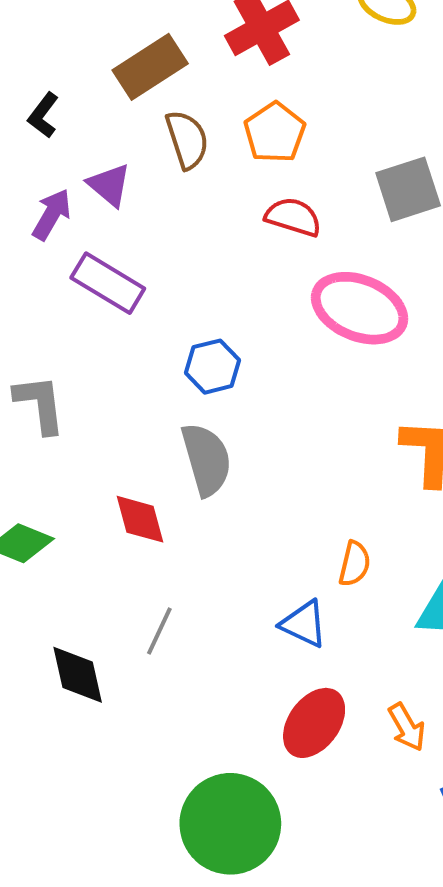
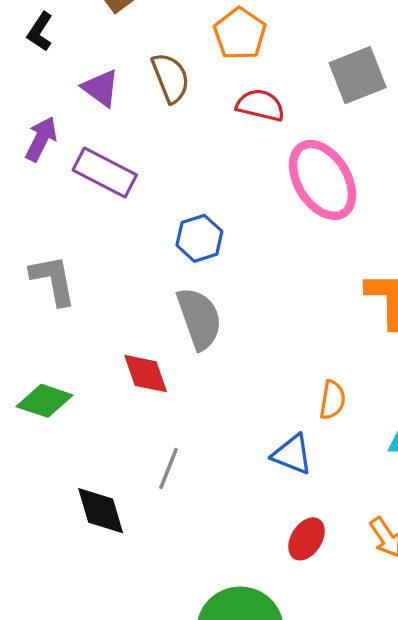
brown semicircle: (187, 140) -> (171, 78), moved
purple arrow: (52, 214) -> (41, 139), moved
pink ellipse: (360, 308) -> (323, 180), turned 40
red ellipse: (314, 723) -> (307, 539), size x0.7

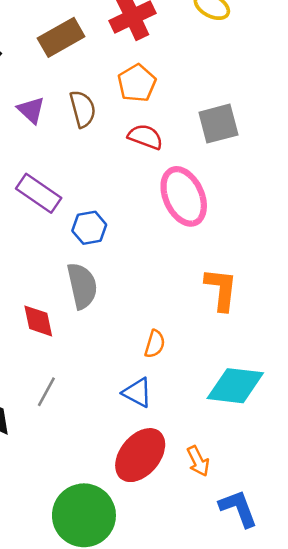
purple rectangle: (105, 172) -> (39, 193), moved
orange semicircle: (332, 400) -> (155, 344), moved
red ellipse: (307, 539) -> (140, 455), size x1.8

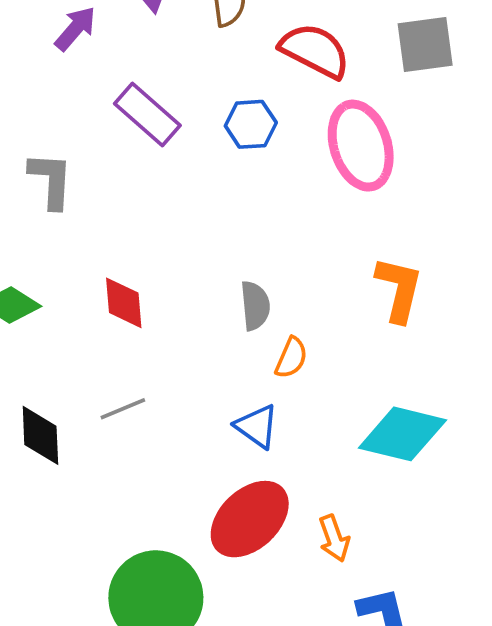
red semicircle: (145, 137) -> (315, 51), size x1.4
blue hexagon: (89, 228) -> (251, 124), moved
gray semicircle: (82, 286) -> (255, 306), moved, size x0.7
gray line: (46, 392) -> (123, 409), turned 32

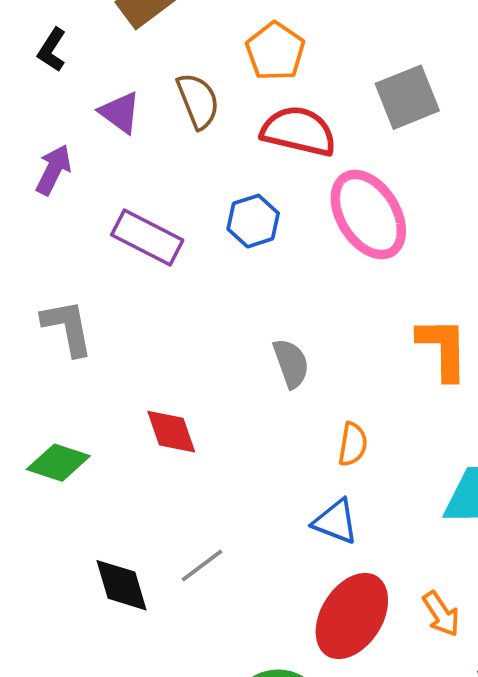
gray semicircle: (255, 306) -> (291, 363), moved
gray line: (123, 409) -> (202, 566), moved

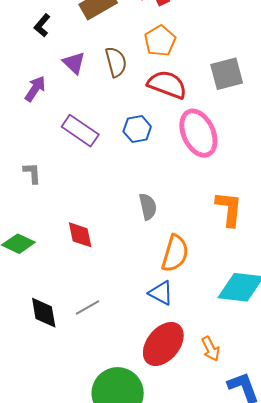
gray L-shape: (67, 328) -> (32, 173), size x0.7
orange semicircle: (353, 444) -> (175, 253), size x1.6

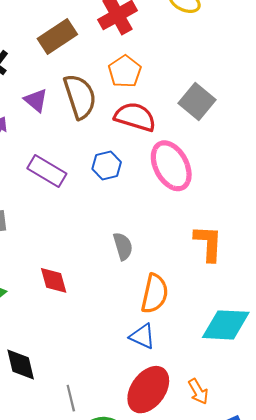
brown semicircle: (116, 62) -> (80, 96), size x1.4
gray square: (227, 74) -> (197, 102), turned -32
gray line: (87, 308) -> (71, 398), moved, turned -70

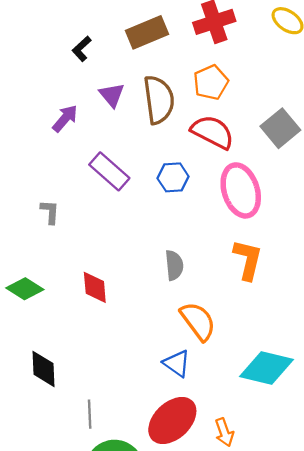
orange L-shape: (208, 243) -> (248, 260), moved
orange semicircle: (155, 294) -> (198, 321), turned -60

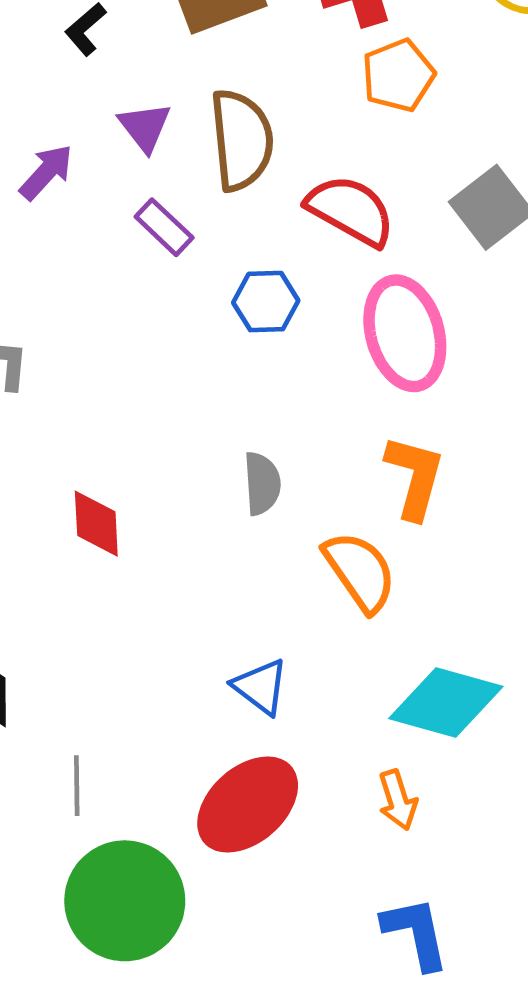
orange pentagon: (211, 82) -> (398, 75), moved
purple rectangle: (109, 171) -> (164, 227), moved, size x0.7
orange semicircle: (198, 321) -> (360, 571), moved
orange arrow: (224, 432) -> (398, 800), moved

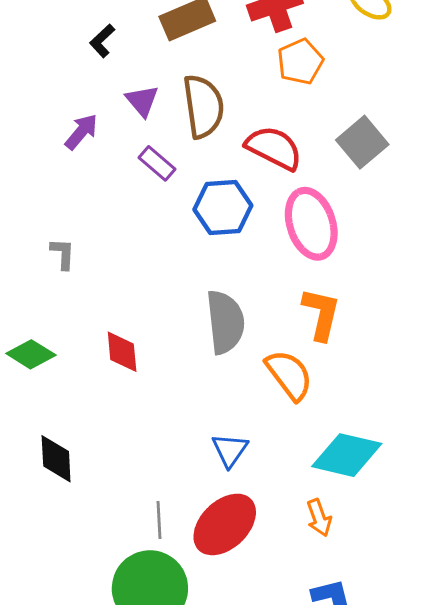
blue hexagon: (266, 302) -> (223, 207), size x1.4
gray semicircle: (262, 483) -> (225, 322), size x1.6
blue triangle: (261, 687) -> (230, 450), turned 30
gray line: (77, 786) -> (159, 520), moved

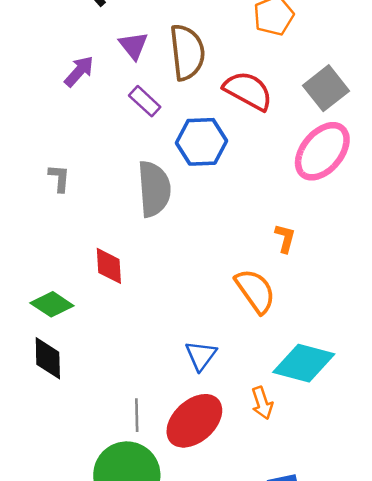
pink ellipse: (311, 224) -> (322, 151), moved, turned 56
orange L-shape: (321, 314) -> (285, 238), size x0.6
gray semicircle: (225, 322) -> (154, 189), moved
green diamond: (31, 354) -> (52, 304), moved
orange arrow: (319, 518) -> (262, 403), moved

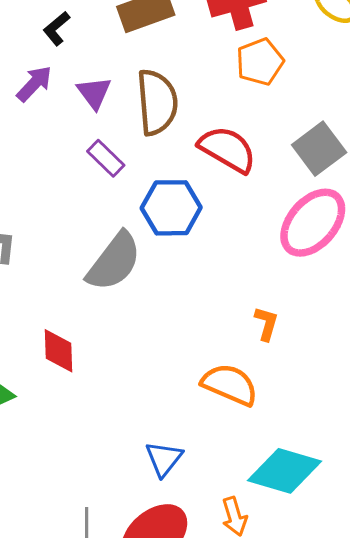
purple arrow: (79, 71) -> (34, 84), moved
gray semicircle: (154, 189) -> (114, 262), turned 40
orange semicircle: (255, 291) -> (230, 385), turned -33

